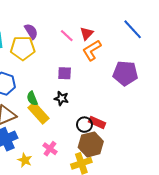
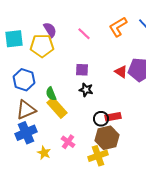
red triangle: (87, 33) -> (121, 72), moved, turned -40
orange L-shape: (92, 50) -> (118, 27), moved
black star: (61, 98) -> (86, 90), moved
red rectangle: (97, 122) -> (113, 117), turned -35

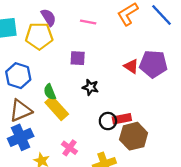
pink line: (84, 34) -> (88, 22), turned -32
purple square: (82, 70) -> (78, 58), moved
brown hexagon: (107, 138) -> (134, 136), moved

